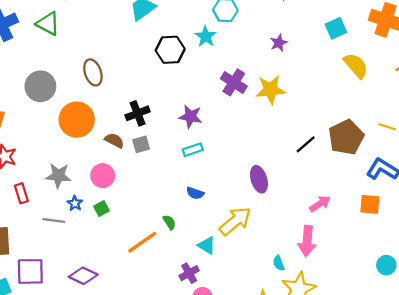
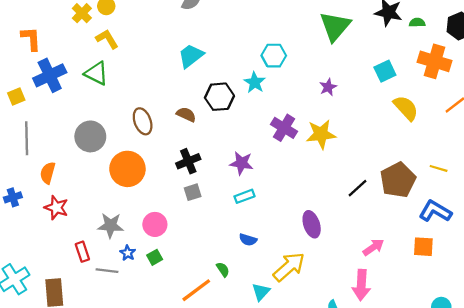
brown semicircle: (114, 140) -> (186, 115), moved
red rectangle: (21, 193) -> (82, 252), moved
cyan triangle: (207, 245) -> (261, 292), turned 42

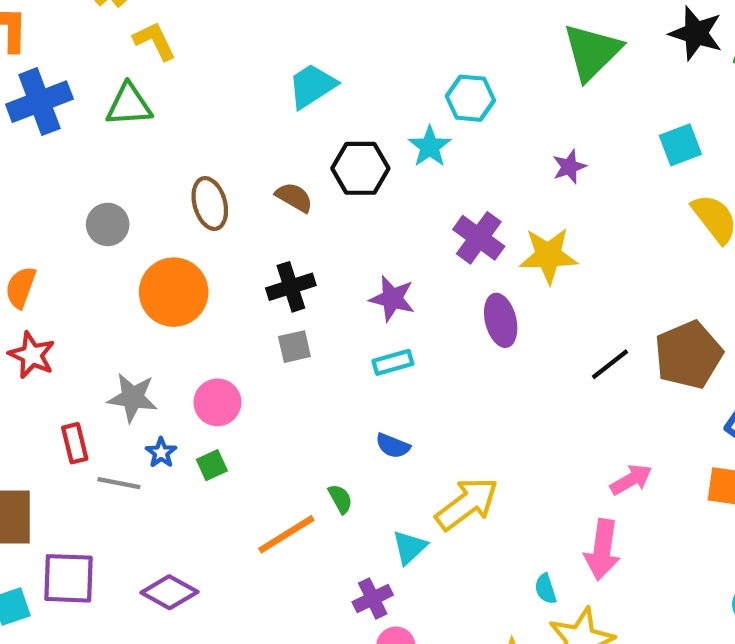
green triangle: (96, 73) -> (129, 105), turned -35
gray circle: (90, 136) -> (108, 224), size x0.7
purple ellipse: (312, 224) -> (501, 320), moved

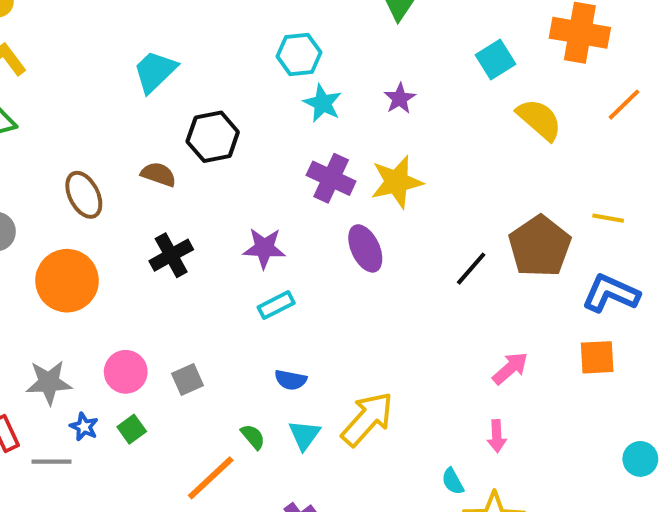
cyan star: (430, 147) -> (323, 103), moved
gray square: (294, 347) -> (187, 380), moved
cyan triangle: (409, 547) -> (304, 435), moved
pink arrow: (602, 550) -> (497, 436), size x0.6

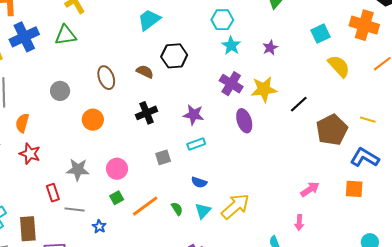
black line: (471, 269) -> (299, 104), moved
orange circle: (67, 281) -> (93, 120), size x0.7
gray square: (187, 380) -> (163, 157), moved
blue star: (84, 427) -> (99, 226), moved
orange line: (211, 478) -> (145, 206), moved

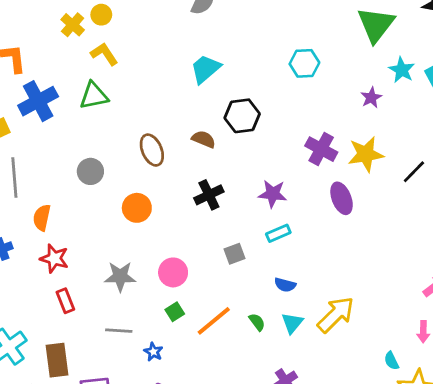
cyan star: (231, 45) -> (402, 70), moved
red rectangle: (53, 193) -> (65, 301), moved

